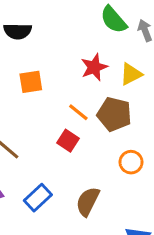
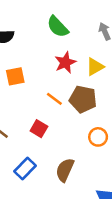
green semicircle: (114, 20) -> (58, 27), moved
red square: (68, 141) -> (39, 129), moved

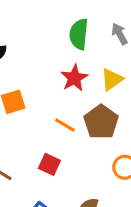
green semicircle: (58, 27) -> (79, 34), moved, turned 55
brown pentagon: (83, 99) -> (101, 122), turned 30

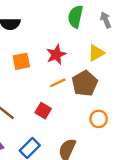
red star: (74, 78) -> (56, 54), moved
orange line: (65, 125) -> (58, 83), turned -63

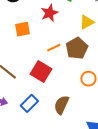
red star: (56, 54) -> (49, 13), moved
red square: (43, 111) -> (41, 71), size x1.5

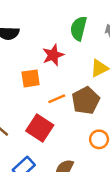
orange square: (23, 29) -> (31, 78), moved

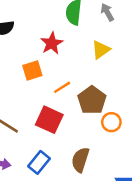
brown pentagon: (86, 101) -> (92, 100), moved

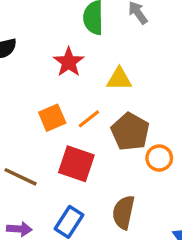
yellow triangle: (101, 50) -> (119, 79), moved, turned 42
orange square: (32, 71) -> (52, 118), moved

